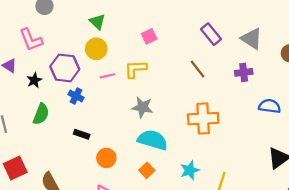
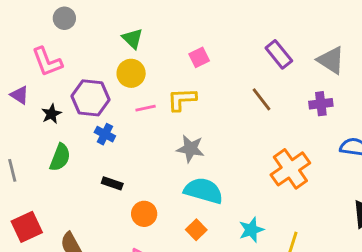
orange cross: (203, 119) -> (290, 169), moved, turned -32

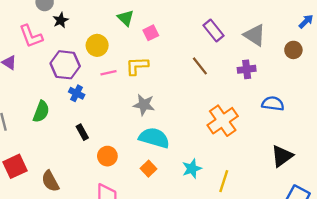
green triangle: (133, 39) -> (126, 18), moved
black star: (51, 114) -> (61, 20), moved
black rectangle: (112, 183) -> (82, 132), turned 42

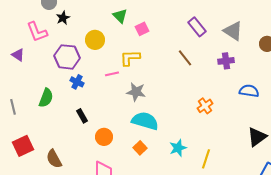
pink line: (109, 73) -> (112, 74), moved
orange cross: (223, 121) -> (205, 106), size x0.6

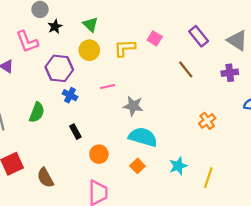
green triangle: (120, 16) -> (90, 24), moved
pink square: (142, 29) -> (155, 38), moved, turned -32
yellow L-shape: (130, 58) -> (125, 48), moved

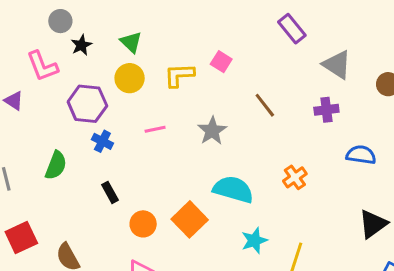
purple rectangle: (199, 36) -> (292, 29), moved
gray star: (133, 106) -> (212, 131), moved, turned 30
cyan semicircle: (143, 137) -> (233, 189), moved
orange square: (138, 166) -> (190, 219), moved, size x1.6

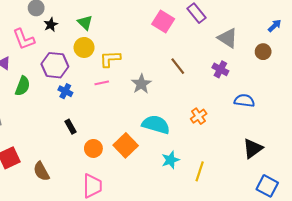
pink square: (221, 62) -> (163, 21), moved, size x1.5
yellow L-shape: (179, 75) -> (110, 59), moved
purple cross: (326, 110) -> (220, 69), turned 35
green semicircle: (56, 165) -> (23, 86), moved

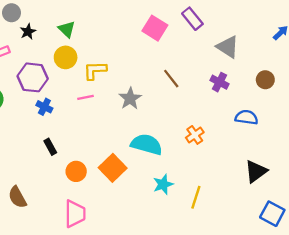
brown circle: (263, 52) -> (265, 80), moved

